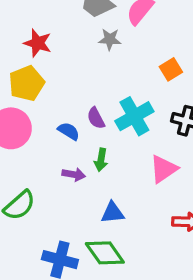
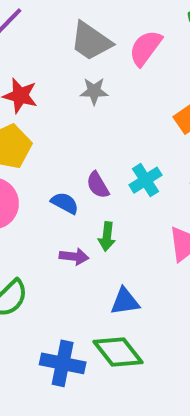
gray star: (110, 39) -> (94, 91), moved
cyan cross: (134, 116) -> (146, 180), size x0.7

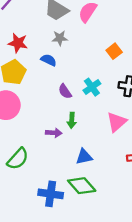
blue semicircle: (65, 203) -> (49, 60), moved

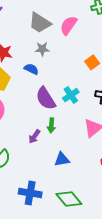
purple semicircle: (65, 91) -> (46, 98), size x1.6
purple arrow: (54, 133) -> (34, 137), turned 120
green diamond: (82, 186) -> (69, 199), moved

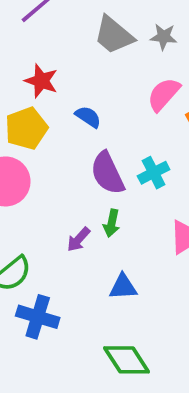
pink semicircle: (69, 25) -> (164, 94), moved
gray star: (42, 49) -> (164, 37), moved
blue cross: (30, 193) -> (38, 317), moved

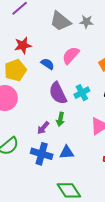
red star: (41, 81) -> (23, 45), turned -30
pink semicircle: (164, 94) -> (71, 55), moved
blue cross: (38, 317) -> (42, 154), moved

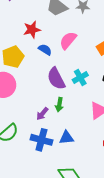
red star: (23, 45) -> (32, 30), moved

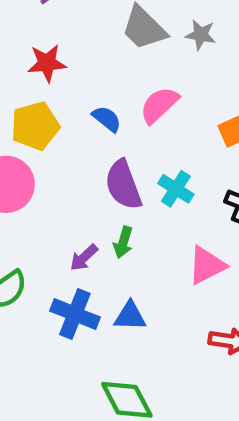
red star: (32, 30) -> (47, 63), moved
cyan cross: (80, 77) -> (176, 189), turned -35

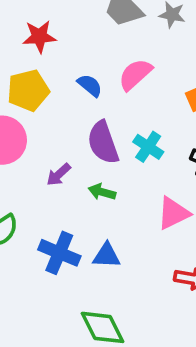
green arrow: (123, 242) -> (102, 192), turned 88
purple arrow: (84, 258) -> (59, 175), moved

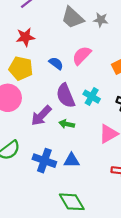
yellow pentagon: (28, 90) -> (21, 68), turned 30
purple arrow: (59, 175) -> (41, 116), size x1.5

